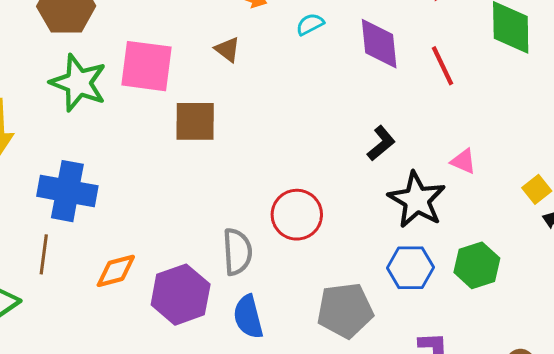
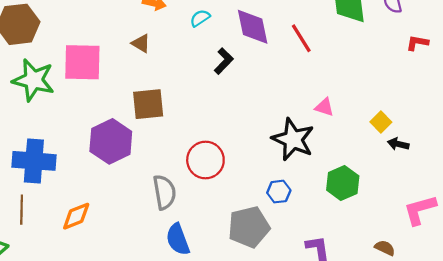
brown square: (195, 121) -> (148, 104), moved
black L-shape: (381, 143) -> (224, 61), moved
blue hexagon: (410, 268) -> (279, 192), moved, size x0.7
purple hexagon: (181, 295) -> (111, 141), moved

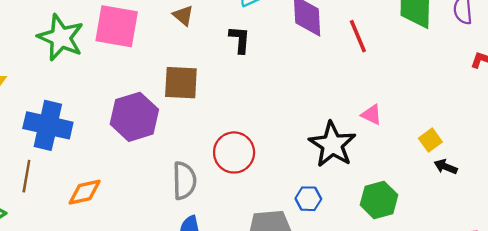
black L-shape: (224, 61) -> (240, 40), moved, turned -48

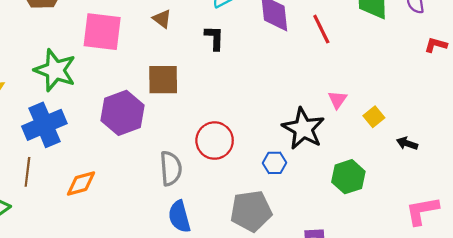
green star: (61, 38) -> (55, 70), moved
pink triangle: (372, 115) -> (338, 100), turned 42
blue cross: (48, 125) -> (44, 125), turned -33
yellow square: (430, 140) -> (374, 117), moved
blue hexagon: (308, 199) -> (275, 163), moved

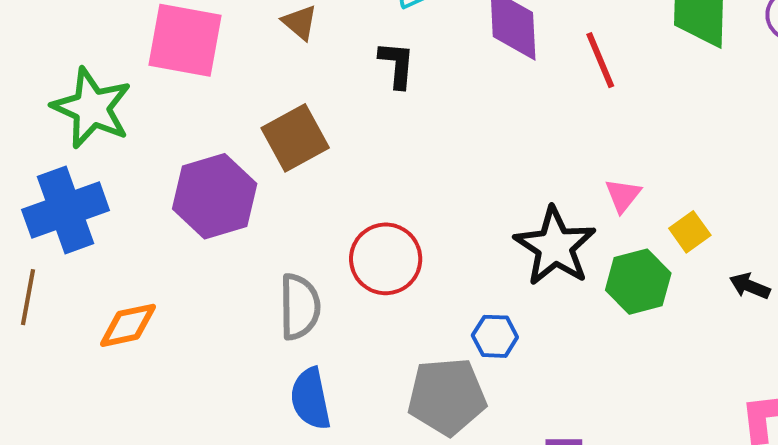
brown square: (163, 80) -> (295, 138), turned -32
blue hexagon: (275, 163) -> (495, 336), moved
green hexagon: (348, 177) -> (638, 282), moved

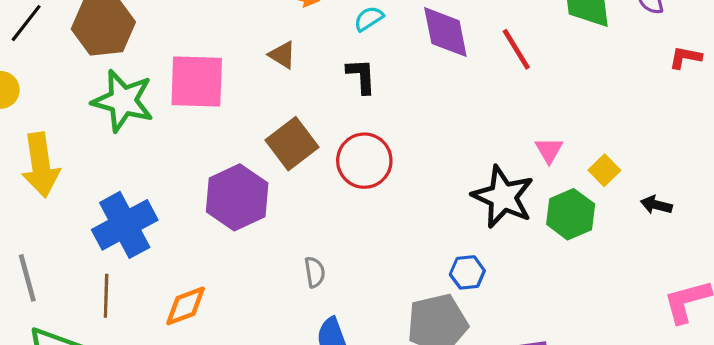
green star: (92, 108) -> (123, 101), moved
red circle: (386, 259) -> (364, 161), moved
gray semicircle: (300, 307) -> (315, 272), size x0.6

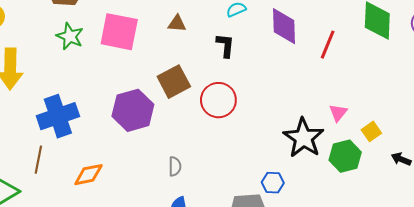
red line: (516, 49) -> (328, 45), turned 44
brown triangle: (282, 55) -> (177, 24), turned -36
green star: (123, 101) -> (70, 36), size x0.7

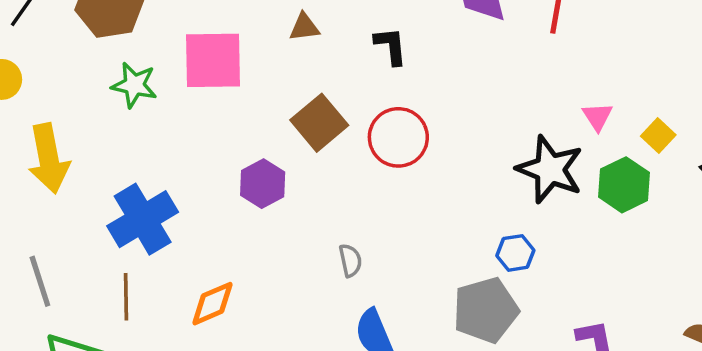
purple hexagon: (133, 110) -> (263, 184), size x0.7

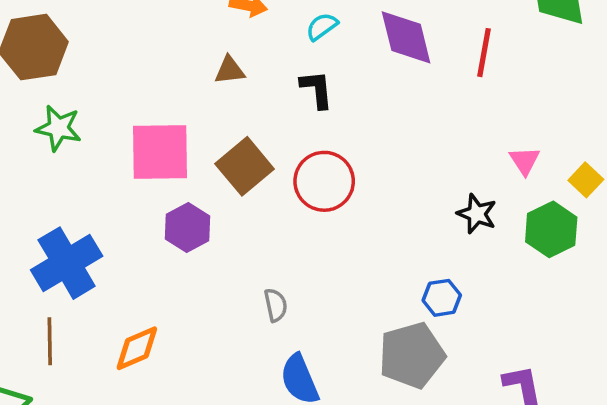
pink square: (213, 60) -> (160, 152), moved
black star: (550, 169) -> (477, 214), size x0.6

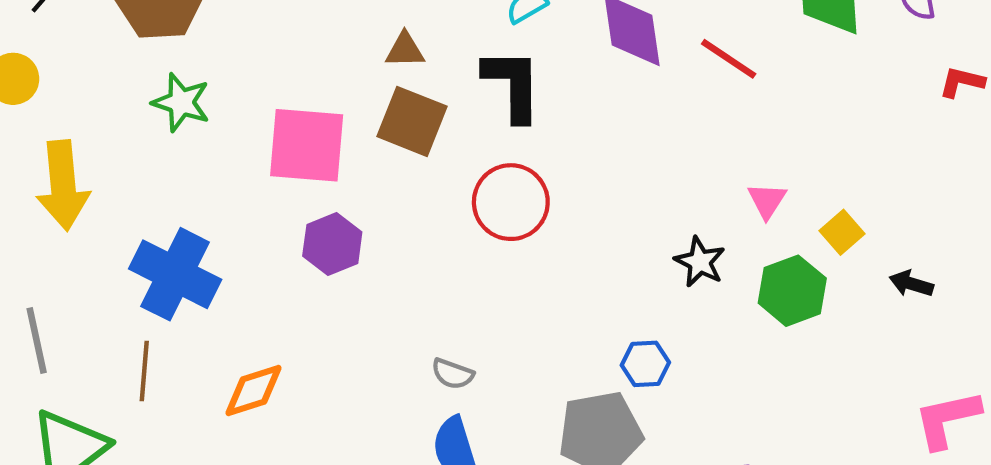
red line: (484, 53) -> (729, 59), turned -72
black L-shape: (317, 89) -> (513, 85), size x1.5
brown square: (245, 166) -> (412, 121), moved, turned -34
blue cross: (67, 263) -> (175, 274), turned -38
gray semicircle: (276, 305) -> (453, 374), moved, turned 116

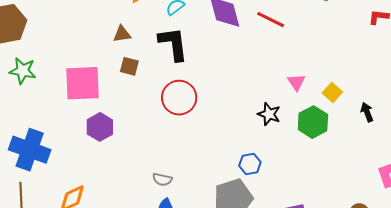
brown square: (412, 121) -> (129, 66), size x0.6
black arrow: (911, 284) -> (367, 112), turned 60

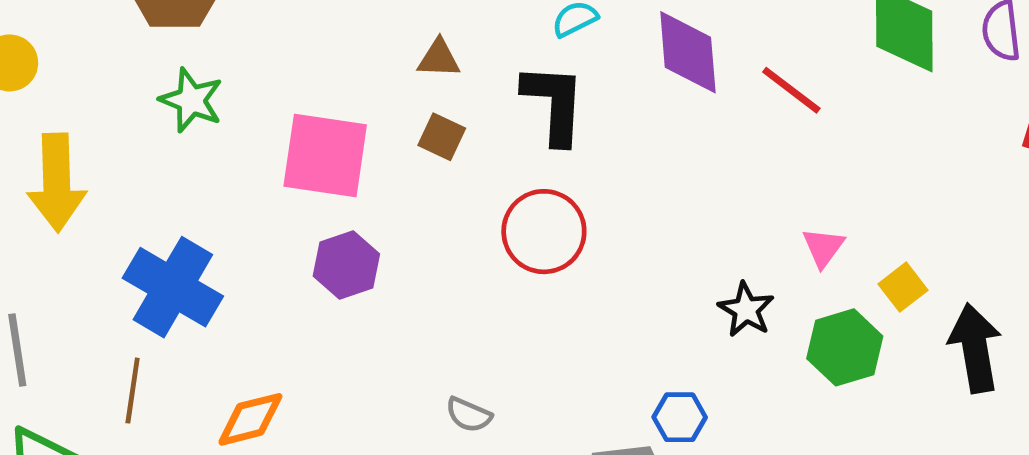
black arrow: (367, 112) -> (975, 348), size x1.8

